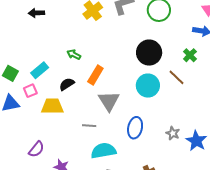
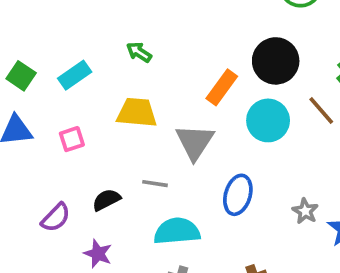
orange rectangle: (95, 75) -> (222, 87), moved
black semicircle: (67, 84) -> (106, 200), moved
pink square: (30, 91) -> (72, 139), moved
yellow trapezoid: (52, 106) -> (137, 113), moved

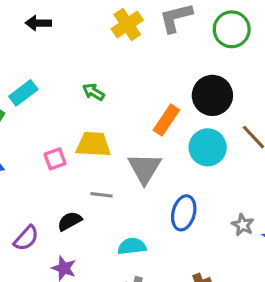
cyan rectangle: (75, 75) -> (23, 93), moved
pink square: (72, 139) -> (55, 159), moved
gray line: (155, 184) -> (102, 195), moved
cyan semicircle: (177, 231) -> (132, 246), size x0.7

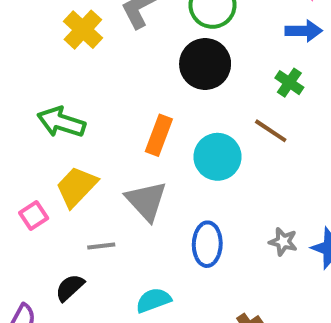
green arrow: (93, 92) -> (61, 122), size x1.6
black circle: (212, 95) -> (205, 64), moved
yellow trapezoid: (93, 144) -> (77, 187), turned -36

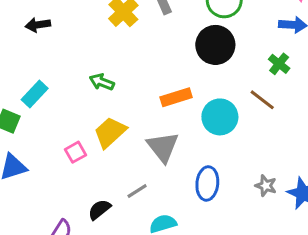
green arrow: (61, 122) -> (102, 82), size x0.7
orange rectangle: (159, 135) -> (176, 97), turned 48
gray line: (101, 246) -> (137, 191), moved, turned -30

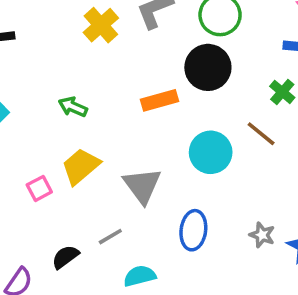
orange rectangle: (176, 97) -> (159, 100), moved

